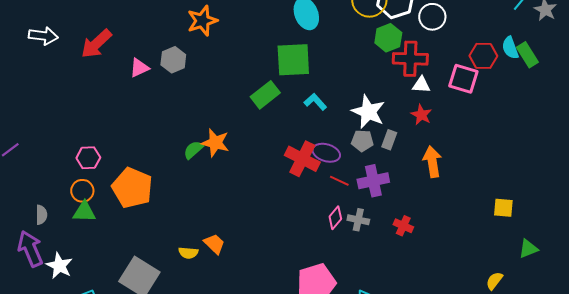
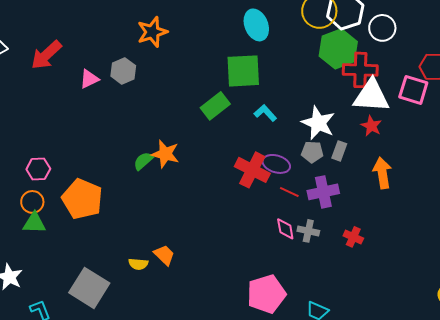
green hexagon: (388, 38) -> (338, 49), size x1.4
white triangle: (421, 85) -> (371, 96), size x2.0
pink diamond: (335, 218) -> (285, 229), turned -50

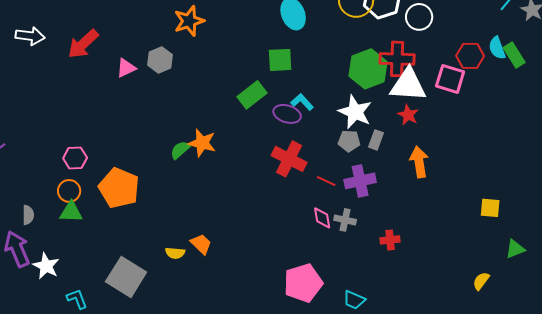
green hexagon: (338, 49) -> (368, 69), moved
green square: (243, 71) -> (280, 60), size x0.7
purple ellipse: (276, 164) -> (287, 114), moved
red cross: (353, 237) -> (390, 240), moved, turned -30

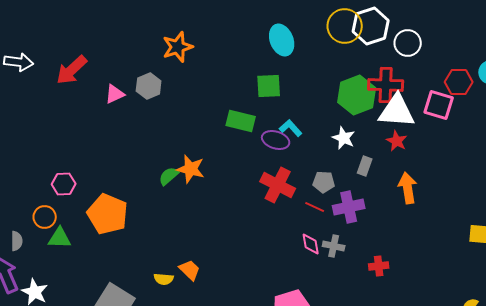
green rectangle: (252, 95) -> (241, 121), turned 52
white star: (355, 112) -> (344, 138), size x0.7
gray pentagon: (349, 141) -> (324, 182), moved
orange circle: (69, 191) -> (45, 217), moved

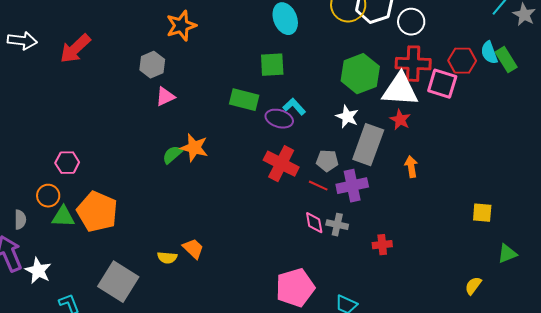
red cross: (386, 85) -> (413, 64), moved
pink triangle: (115, 94) -> (165, 97), moved
gray rectangle: (365, 166) -> (368, 145), size x2.0
orange arrow: (408, 188) -> (411, 167), size x0.7
orange pentagon: (108, 214) -> (97, 212), moved

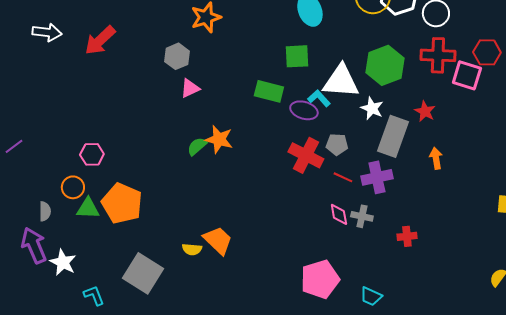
white triangle: (400, 90) -> (341, 81), moved
gray pentagon: (327, 161) -> (337, 144), moved
orange trapezoid: (193, 249) -> (218, 240), size x1.4

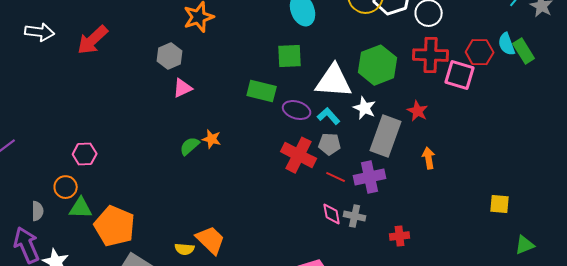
cyan L-shape: (319, 98) -> (329, 116), moved
orange star: (219, 139) -> (212, 139), size x0.7
orange pentagon: (122, 203) -> (115, 226), moved

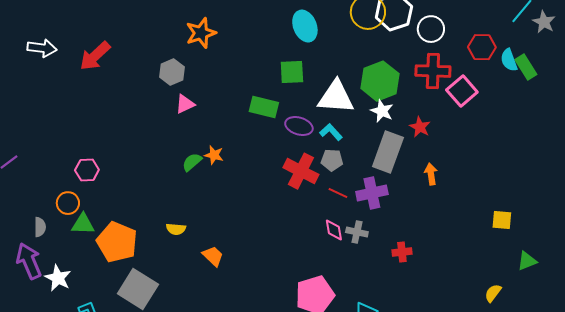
red hexagon: (480, 52) -> (482, 47), moved
pink square: (460, 75) -> (462, 91), turned 32
white star: (365, 108) -> (382, 111), moved
orange trapezoid: (211, 240) -> (213, 256), size x0.7
yellow semicircle: (185, 249) -> (176, 229), moved

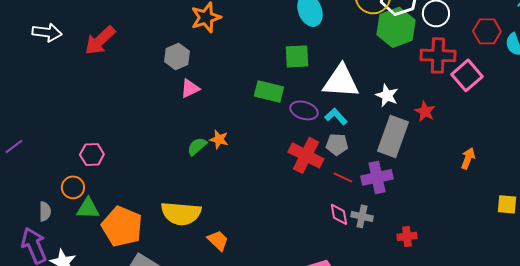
green hexagon: (380, 81) -> (396, 27), moved
orange arrow: (431, 174) -> (468, 158), moved, turned 30
yellow semicircle: (176, 229) -> (181, 213), size x2.0

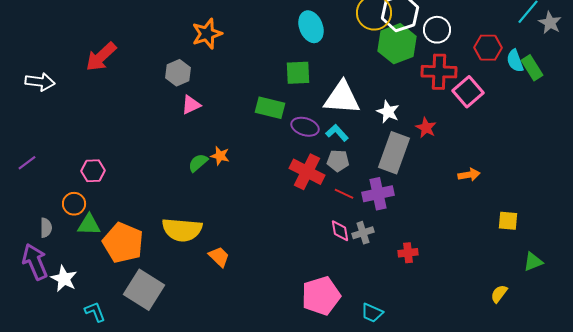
white arrow: (47, 32) -> (40, 82), moved
purple line: (14, 146) -> (27, 163), moved
orange arrow: (468, 158) -> (469, 175), turned 60
gray cross: (362, 216) -> (363, 233), turned -30

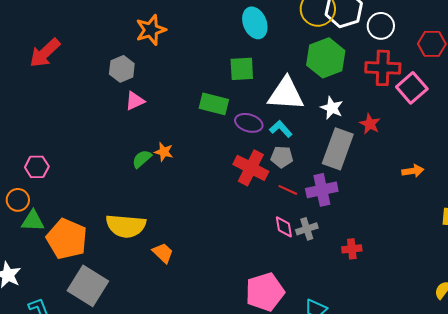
green hexagon: (397, 44) -> (326, 58), moved

